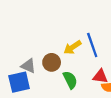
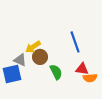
yellow arrow: (72, 47) -> (33, 47), moved

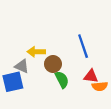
yellow arrow: (33, 47) -> (36, 52), turned 35
brown circle: (40, 57) -> (53, 64), moved

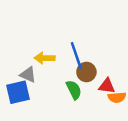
blue line: (83, 46) -> (76, 55), moved
brown circle: (53, 64) -> (86, 72), moved

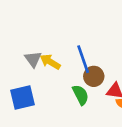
yellow arrow: (45, 58) -> (50, 62), turned 30
gray triangle: (28, 75) -> (33, 59), moved, turned 30

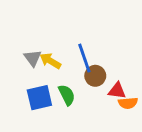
green semicircle: (81, 95) -> (67, 95), moved
blue square: (22, 97) -> (39, 98), moved

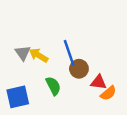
blue square: (39, 98) -> (18, 97), moved
orange semicircle: (128, 103) -> (108, 93), turned -35

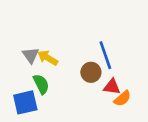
blue line: (69, 53) -> (105, 55), moved
green semicircle: (53, 86) -> (41, 84), moved

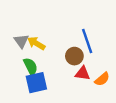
red triangle: (112, 87) -> (82, 73), moved
blue square: (25, 102) -> (36, 83), moved

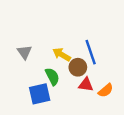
yellow arrow: (36, 43) -> (62, 54), moved
green semicircle: (31, 66) -> (52, 77), moved

